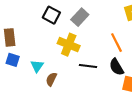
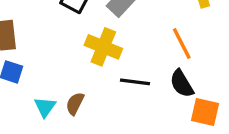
cyan triangle: (37, 66) -> (45, 107), moved

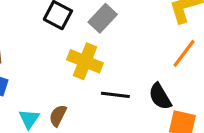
orange line: (182, 44) -> (184, 53), moved, turned 64

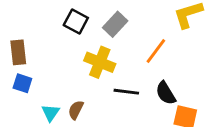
orange line: (184, 53) -> (156, 51), moved

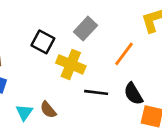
black square: (76, 21) -> (43, 42), moved
brown semicircle: (76, 110) -> (48, 110), turned -66

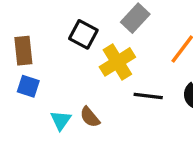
yellow cross: (71, 64) -> (117, 62), turned 36

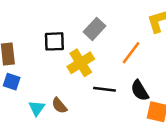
black square: (83, 34) -> (54, 41), turned -30

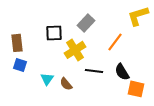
brown semicircle: (59, 106) -> (66, 84), moved
cyan triangle: (37, 108) -> (47, 79), moved

